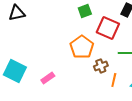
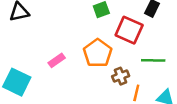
pink rectangle: (48, 78) -> (57, 60), moved

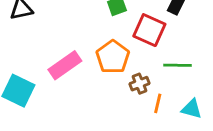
pink rectangle: (57, 60) -> (65, 65), size x1.6

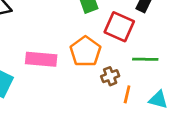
pink rectangle: (65, 65) -> (41, 59), turned 40

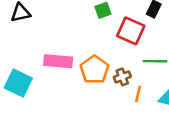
orange pentagon: (85, 51) -> (94, 70), moved

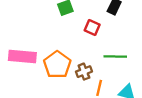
red square: (131, 31) -> (92, 27), size x0.6

